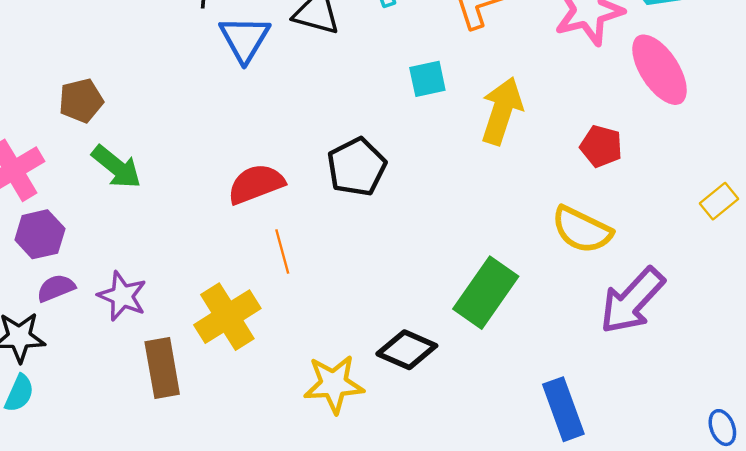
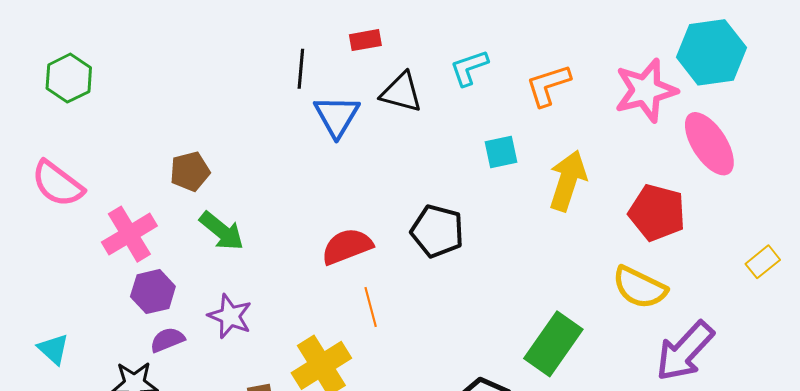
red pentagon: (601, 146) -> (657, 213), size x1.5
black pentagon: (357, 167) -> (437, 231), turned -30
purple star: (122, 296) -> (230, 316), moved

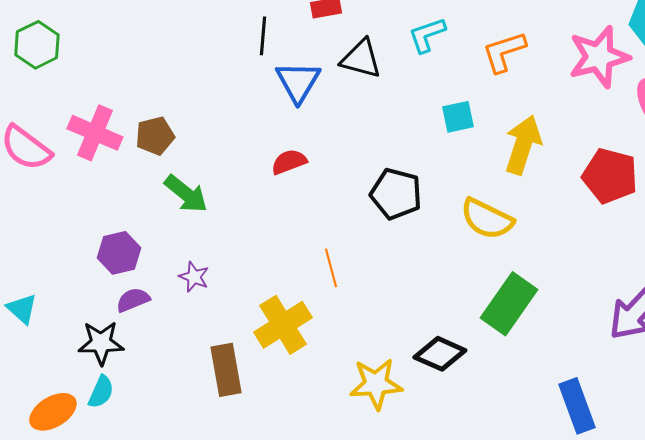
pink cross: (129, 234) -> (95, 133), moved, turned -36
red semicircle: (347, 246) -> (289, 162), moved, size x0.7
yellow semicircle: (640, 287) -> (487, 219), moved
purple star: (230, 316) -> (194, 277), size x0.7

